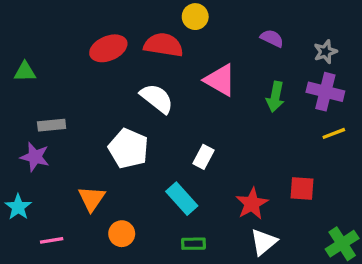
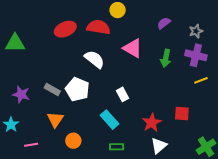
purple semicircle: (272, 38) -> (164, 23), turned -64
green triangle: (25, 72) -> (15, 43), size x1.5
gray rectangle: (52, 125) -> (52, 89), moved, turned 35
white rectangle: (204, 157) -> (123, 94), turned -56

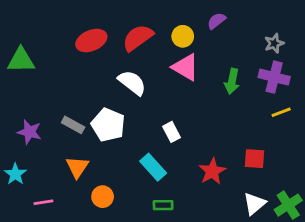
yellow circle: (118, 10) -> (183, 36), moved
purple semicircle: (164, 23) -> (216, 21), moved
red semicircle: (98, 27) -> (138, 38), turned -45
white triangle: (159, 146) -> (254, 204), moved

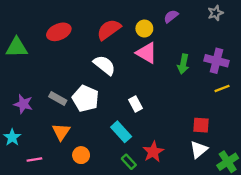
red ellipse: (91, 41) -> (59, 32), moved
gray star: (274, 43) -> (215, 13), moved
red star: (212, 171) -> (153, 152), moved
white triangle: (254, 204) -> (199, 150), moved
green rectangle: (163, 205) -> (129, 162), turned 48

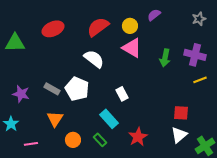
gray star: (215, 13) -> (199, 19), moved
green rectangle: (129, 162) -> (100, 140), moved

